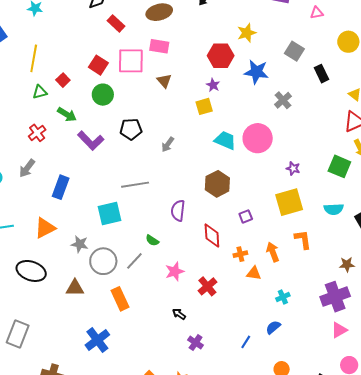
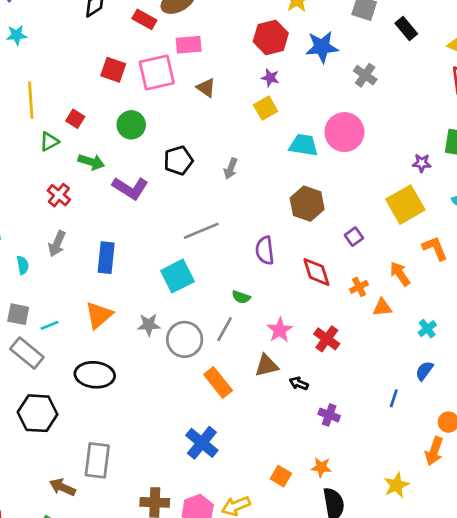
red rectangle: (116, 23) -> (144, 19), moved
red square: (98, 65) -> (113, 70), moved
purple star: (293, 168) -> (422, 163), moved
brown triangle: (75, 288) -> (266, 366), moved

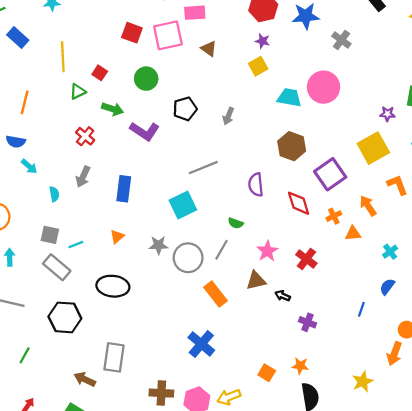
purple square: (354, 237) -> (330, 174), size x2.0
orange triangle: (99, 315) -> (117, 237), size x0.6

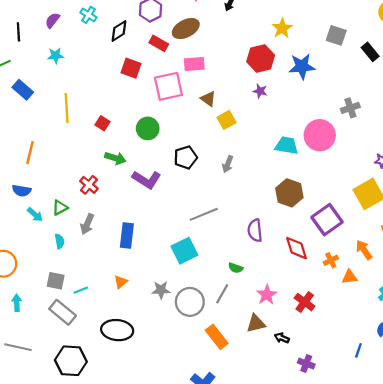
red square: (132, 33) -> (131, 68), moved
gray cross: (341, 40) -> (350, 108), moved, turned 36
yellow square: (258, 66) -> (227, 120), moved
green triangle: (78, 92) -> (60, 208), moved

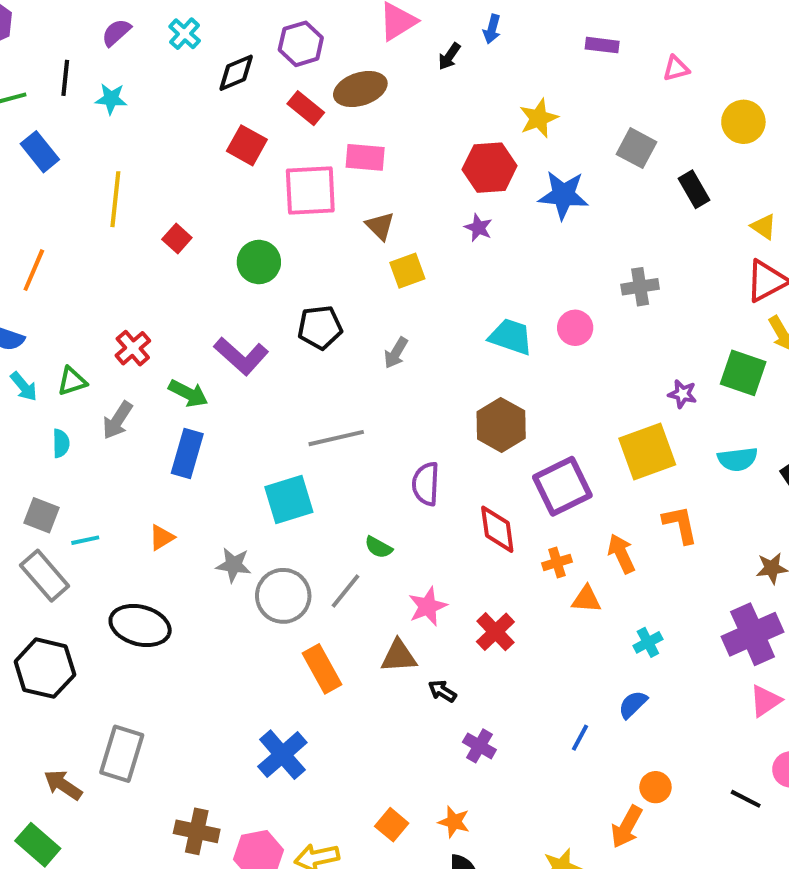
black line: (18, 32) -> (65, 78), moved
pink circle: (320, 135) -> (575, 328), size x0.6
green arrow: (115, 158) -> (188, 393), moved

